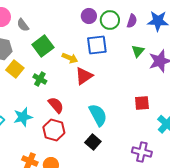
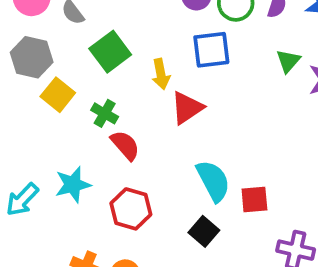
yellow arrow: (70, 58) -> (161, 74), turned 56
red square: (142, 103) -> (254, 200), moved
red semicircle: (56, 105) -> (125, 145), moved

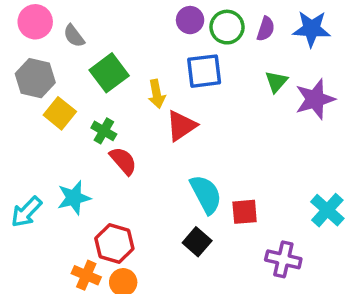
red hexagon: (131, 209) -> (114, 244), moved

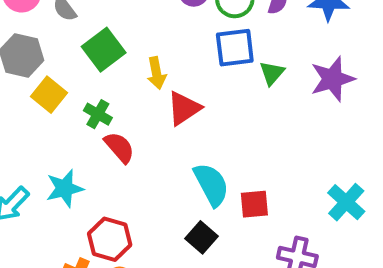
blue square: (204, 71) -> (235, 48), moved
green triangle: (276, 82) -> (272, 73), moved

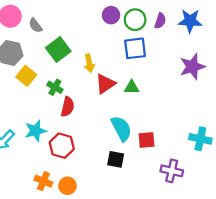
green triangle: (272, 73) -> (132, 87), moved, turned 49
red semicircle: (119, 147) -> (67, 107), turned 54
cyan cross: (346, 202) -> (200, 139), turned -30
black square: (202, 237) -> (116, 159), turned -30
red hexagon: (110, 239) -> (62, 146), moved

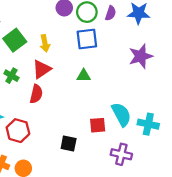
yellow arrow: (89, 63) -> (45, 43), moved
red triangle: (105, 84) -> (42, 69), moved
red semicircle: (67, 107) -> (36, 94), moved
cyan semicircle: (121, 128) -> (121, 114), moved

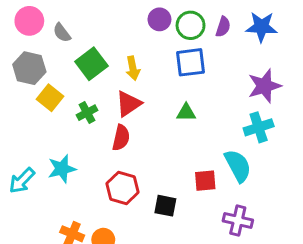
green cross: (11, 76) -> (87, 113), turned 32
cyan cross: (148, 124) -> (259, 127), moved, turned -30
red hexagon: (18, 131) -> (122, 188), moved

